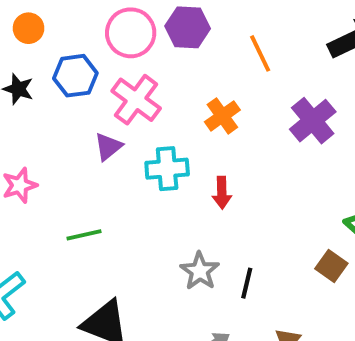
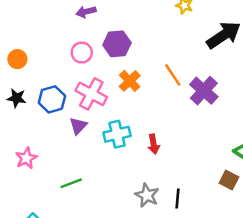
pink circle: (131, 33) -> (82, 53), size x0.7
orange line: (260, 53) -> (173, 75), moved
blue hexagon: (75, 76) -> (52, 99), moved
orange cross: (222, 116) -> (130, 81), moved

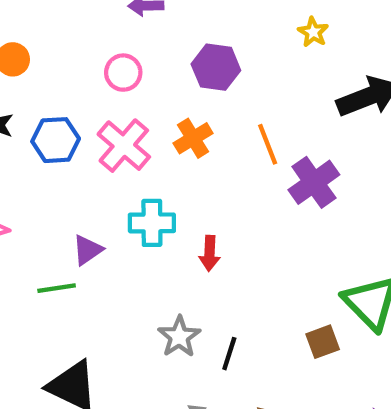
purple hexagon: (117, 44) -> (216, 67), moved
purple triangle: (78, 126) -> (88, 250), moved
brown square: (229, 180) -> (323, 342), turned 30

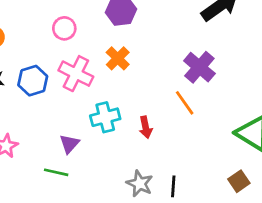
orange line: (268, 144) -> (185, 103), moved
green line: (57, 288) -> (56, 172), turned 35
brown square: (323, 342) -> (239, 181), moved

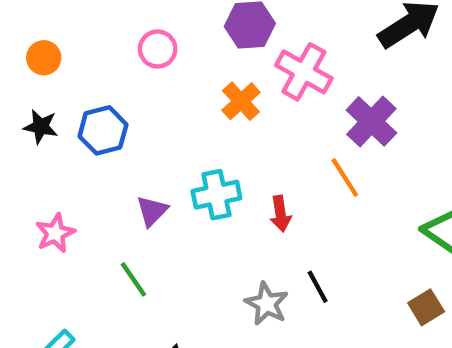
pink cross: (76, 74) -> (304, 72), moved
purple triangle: (69, 144) -> (152, 211), moved
green line: (56, 172) -> (133, 279), turned 40
black line: (173, 186) -> (318, 287), moved, turned -35

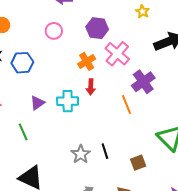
red arrow: (280, 214) -> (91, 87), moved
brown square: (426, 307) -> (138, 163), moved

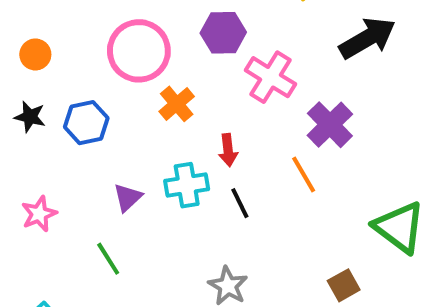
pink circle: (54, 31) -> (139, 51), size x1.8
orange cross: (87, 61) -> (177, 104), moved
black line: (105, 151) -> (240, 203), moved

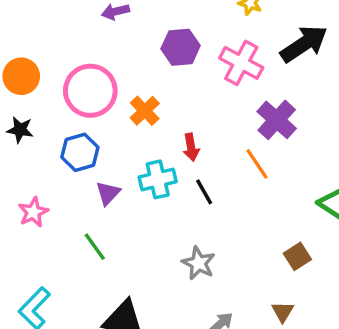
pink circle: (139, 51) -> (90, 91), moved
orange circle: (35, 54) -> (21, 76), size x1.4
pink cross: (271, 77) -> (241, 63), moved
blue hexagon: (86, 123) -> (80, 152), moved

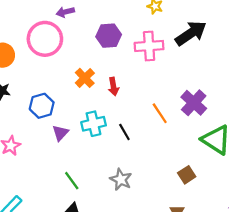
pink cross: (241, 63) -> (149, 46), turned -32
pink circle: (90, 91) -> (45, 39), moved
purple cross: (277, 120) -> (194, 103), moved
red arrow: (191, 147) -> (113, 87), moved
green line: (95, 247) -> (72, 181), moved

